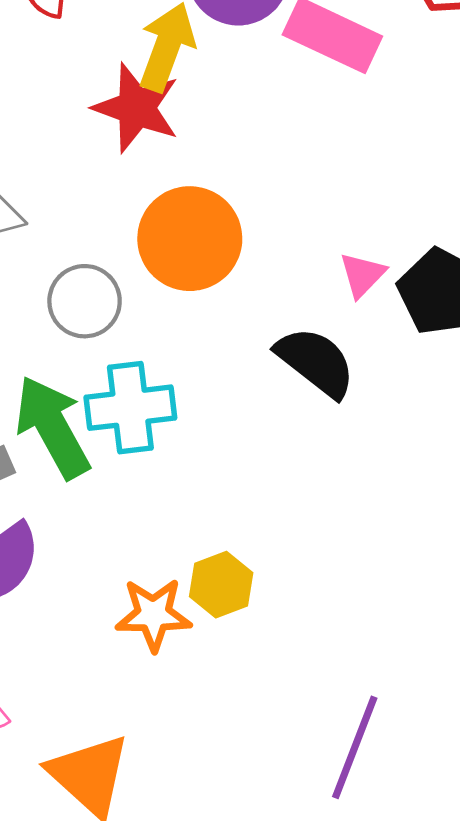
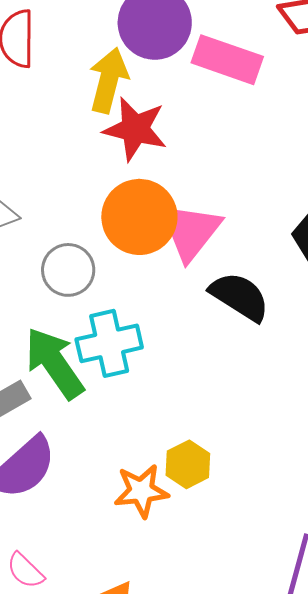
red star: (136, 108) -> (135, 129), moved
pink triangle: (362, 275) -> (191, 231), moved, size x1.8

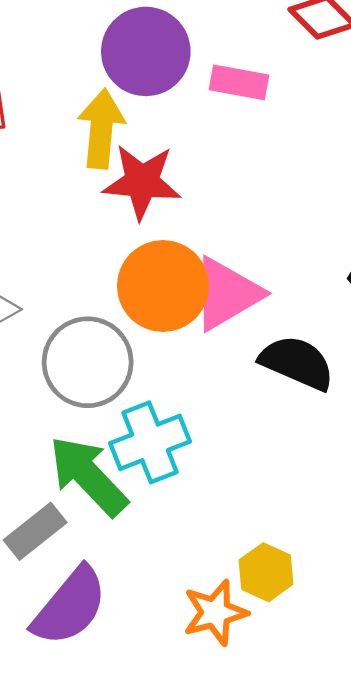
pink rectangle: (227, 60) -> (239, 82), size x0.7
pink triangle: (191, 231) -> (227, 294), turned 30
gray circle: (68, 270) -> (88, 362), size x1.4

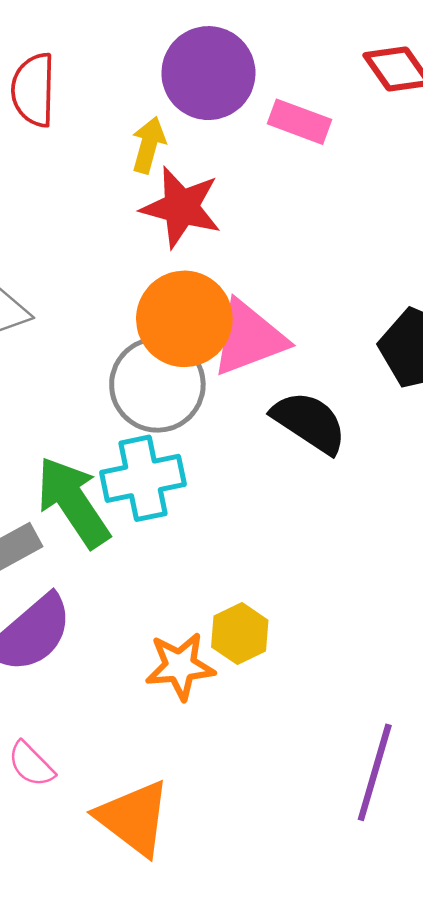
yellow arrow: (101, 129) -> (149, 145), size x0.7
gray circle: (88, 362) -> (157, 385), moved

